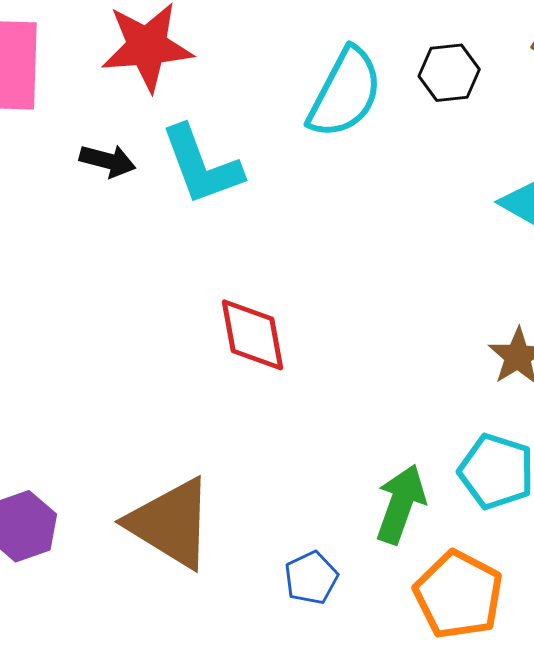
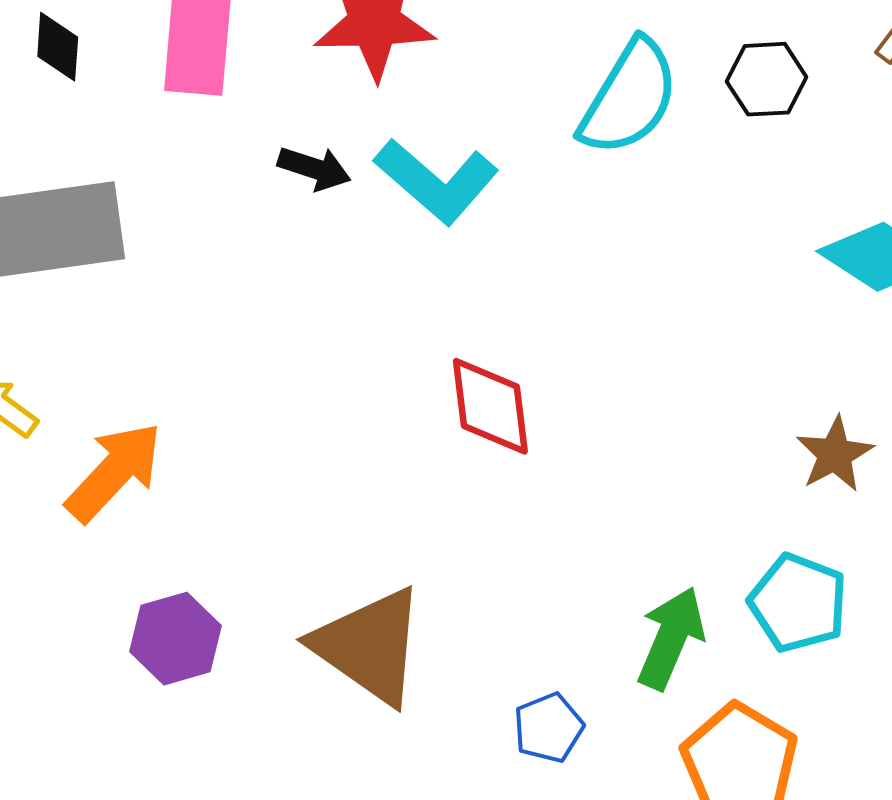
cyan L-shape: (201, 165) -> (436, 181), turned -32

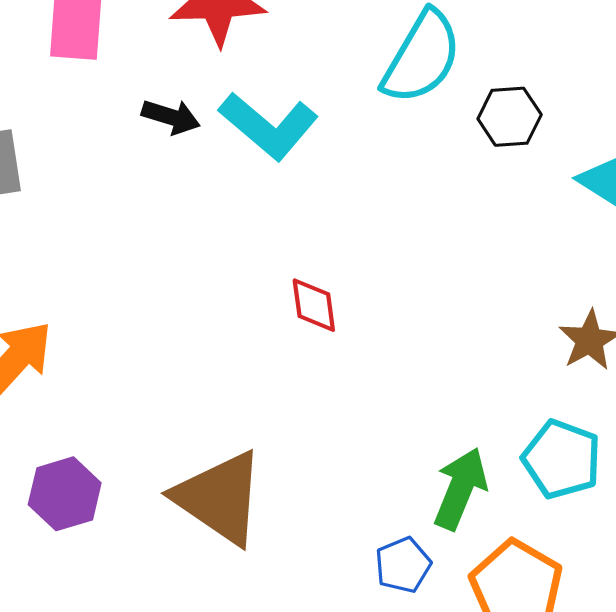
black hexagon: (766, 79) -> (510, 117), moved
red diamond: (490, 406) -> (314, 305), size x0.7
blue pentagon: (548, 728) -> (403, 565), moved

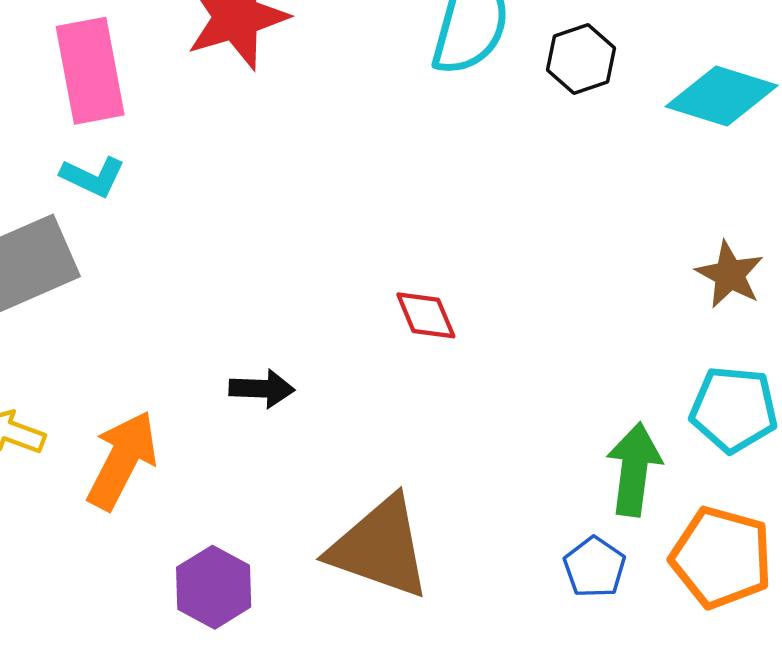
black arrow: (171, 117) -> (262, 389), moved
cyan L-shape: (269, 126) -> (93, 177), moved, size x0.6

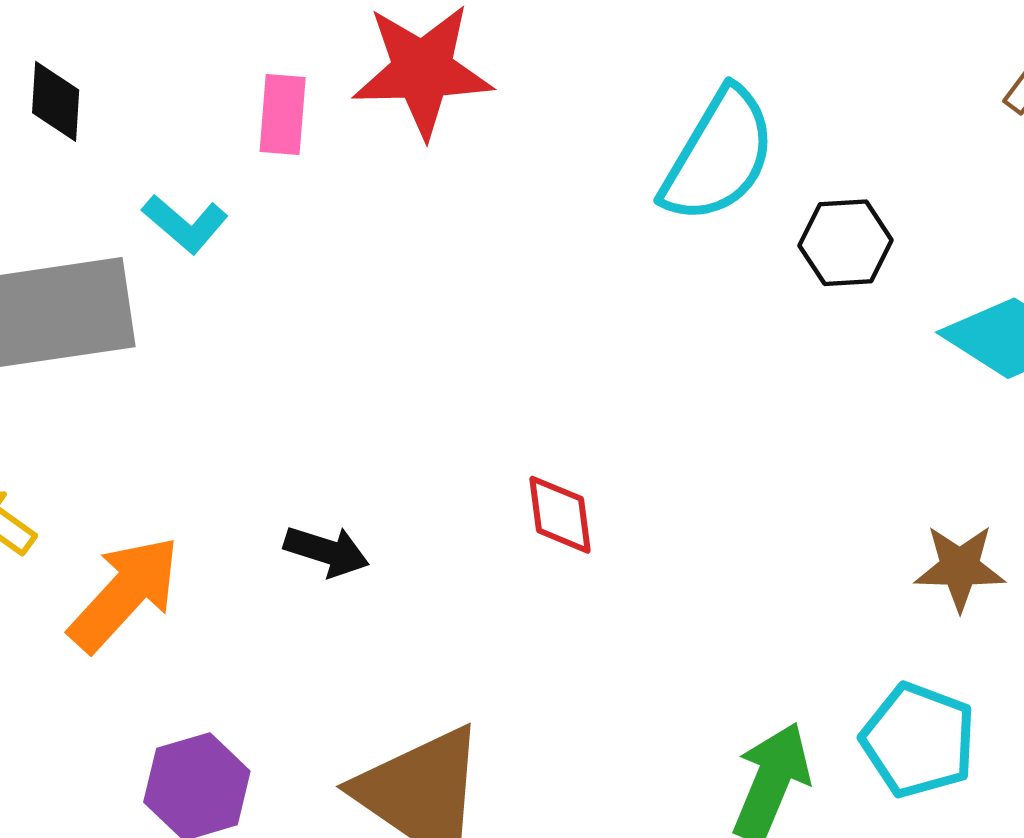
pink rectangle: (90, 71) -> (283, 115), moved, size x0.6
brown star: (730, 275) -> (960, 568), turned 30

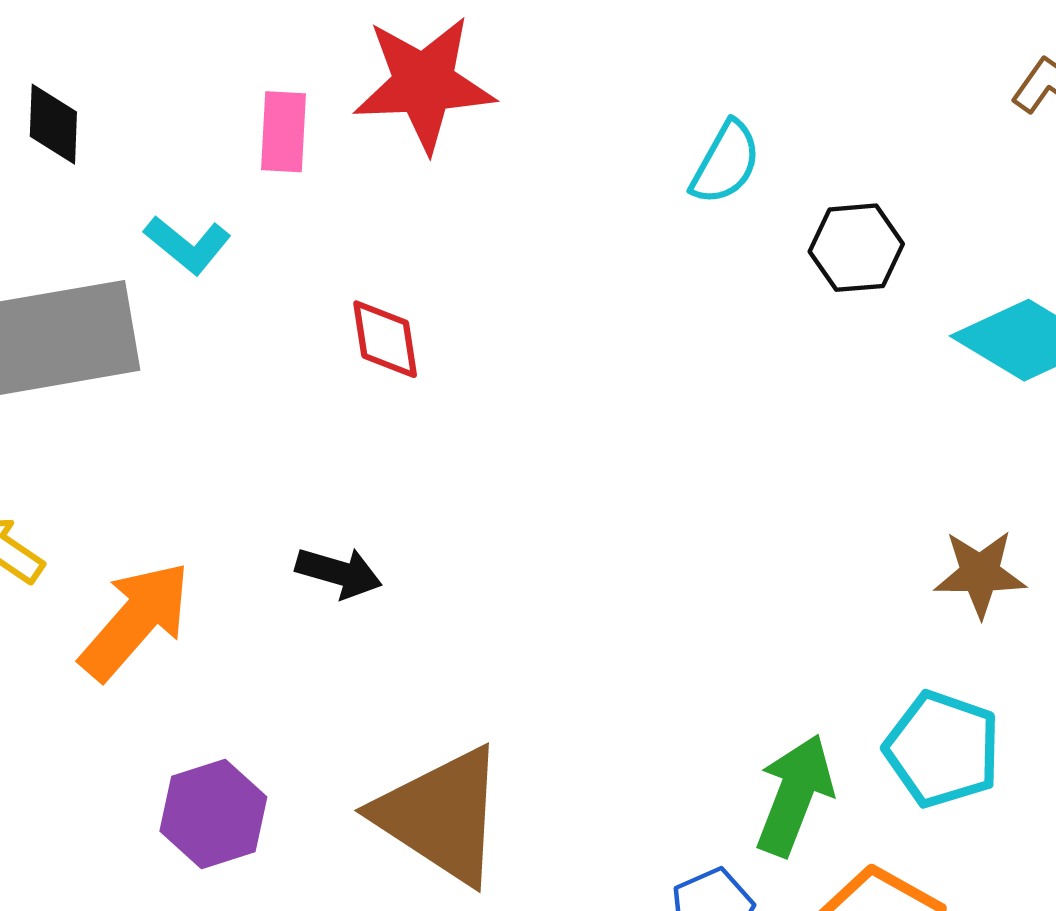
cyan semicircle: (719, 156) -> (726, 163), size x0.6
red diamond: (560, 515) -> (385, 339), moved

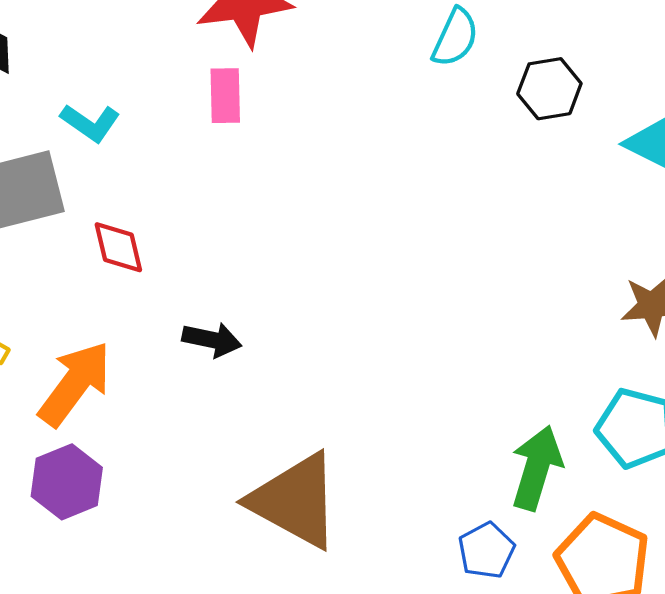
pink rectangle: (284, 132) -> (225, 96), moved
red diamond: (385, 339) -> (118, 247), moved
purple hexagon: (213, 814) -> (67, 482), moved

